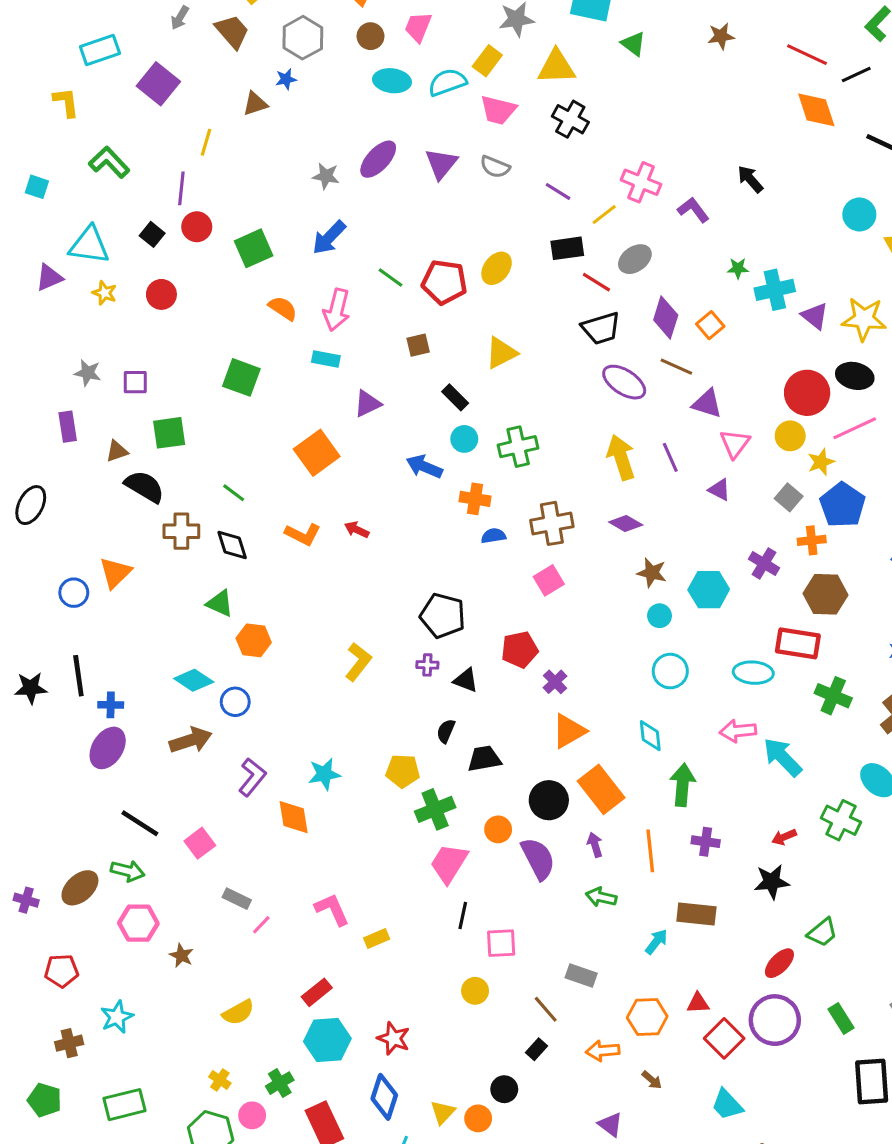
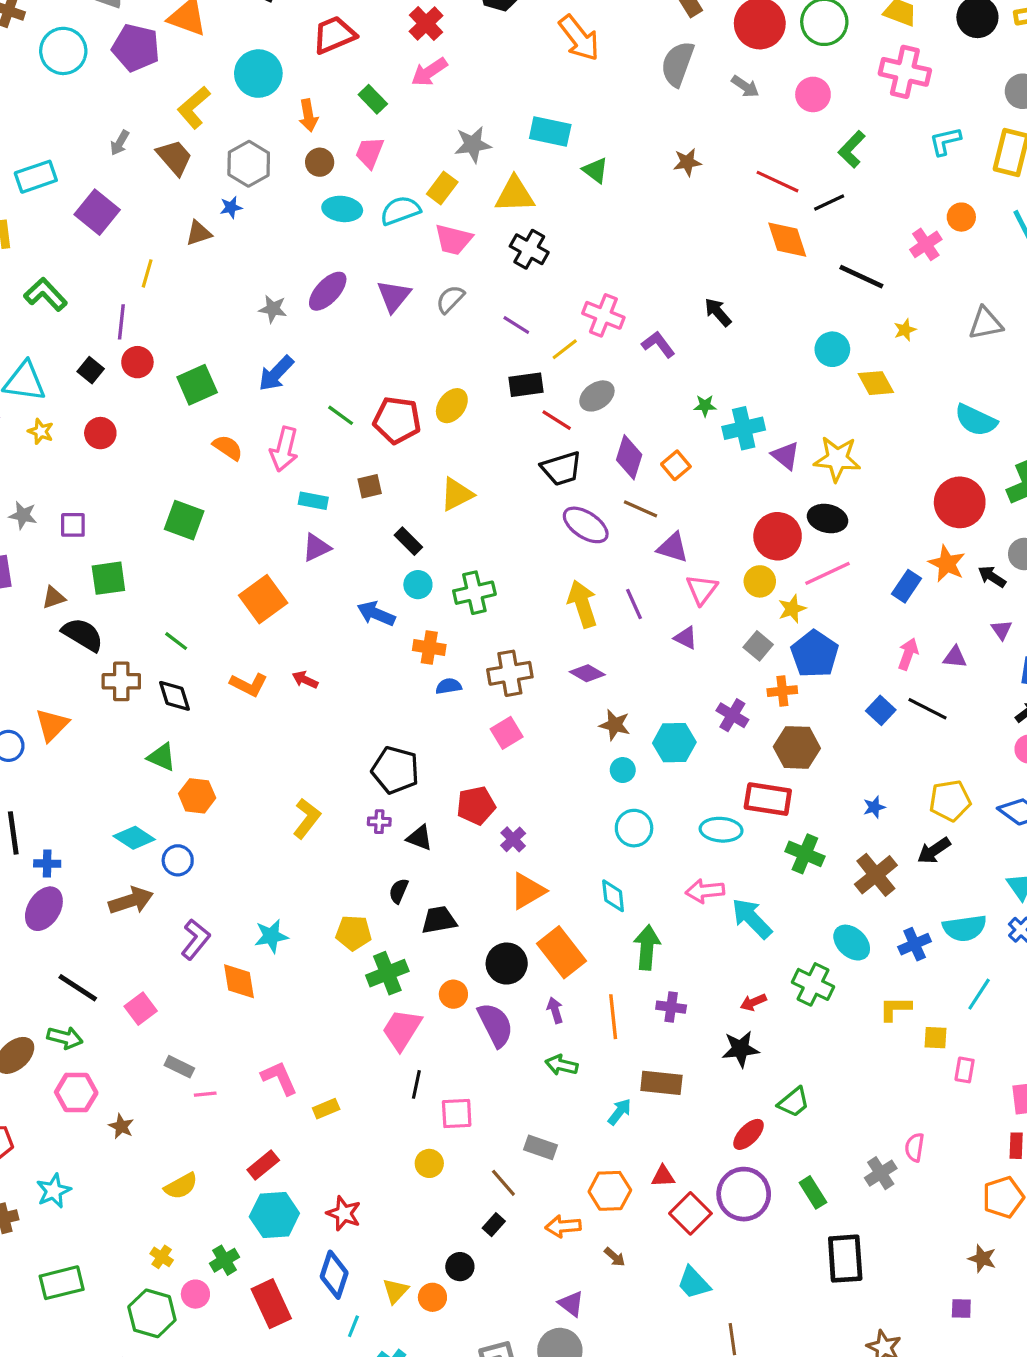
gray semicircle: (495, 167) -> (450, 299), turned 112
cyan rectangle: (326, 359) -> (313, 501), moved
pink line: (261, 925) -> (205, 1094), turned 40

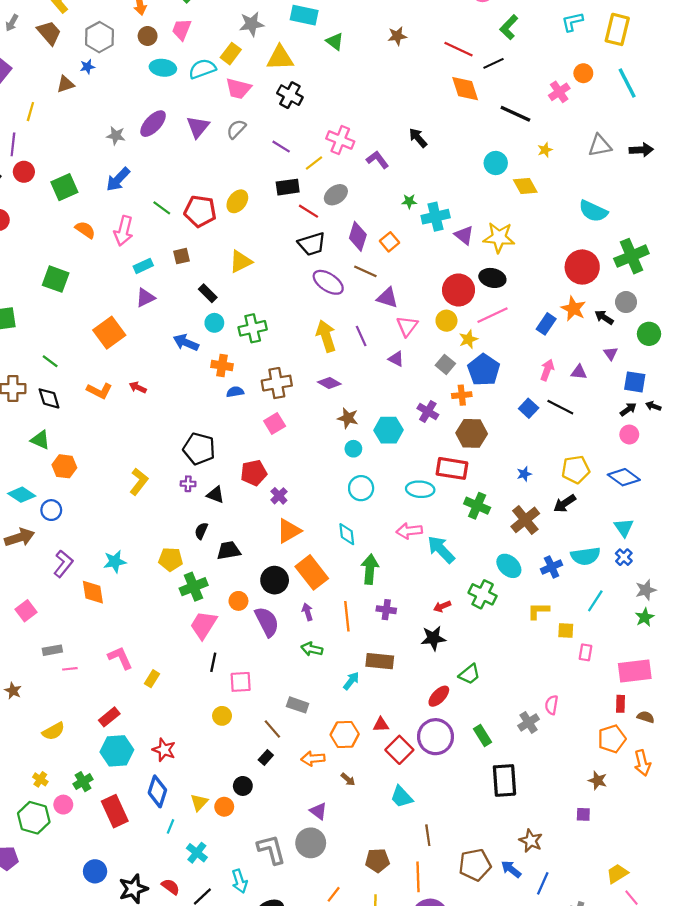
cyan rectangle: (313, 501) -> (143, 266), turned -36
gray rectangle: (179, 1067) -> (52, 650), turned -36
yellow rectangle: (326, 1109) -> (152, 679), turned -35

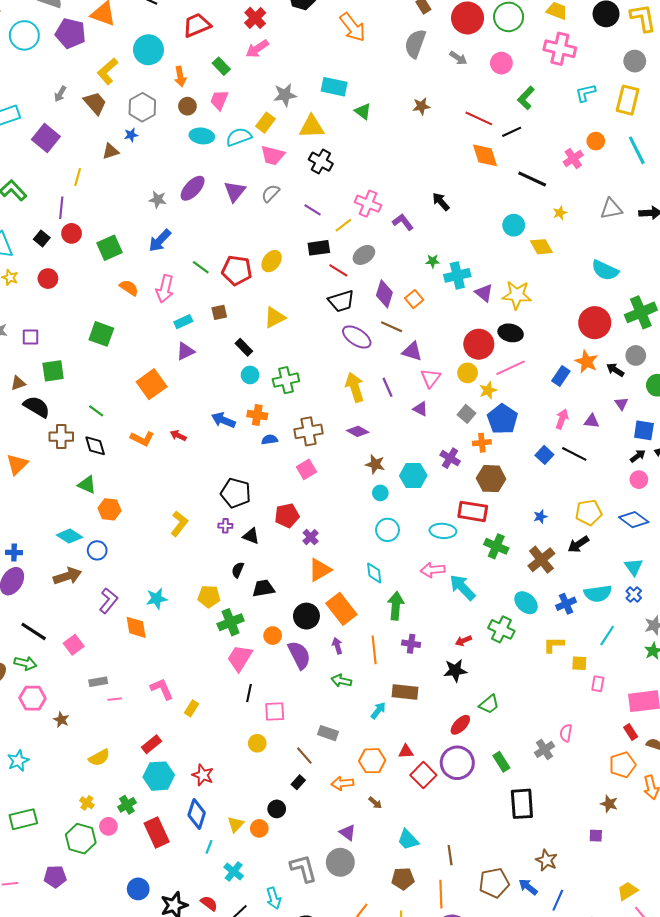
blue arrow: (186, 343) -> (223, 420), moved
red rectangle: (621, 704) -> (631, 732), turned -35
cyan trapezoid: (402, 797) -> (408, 840), moved

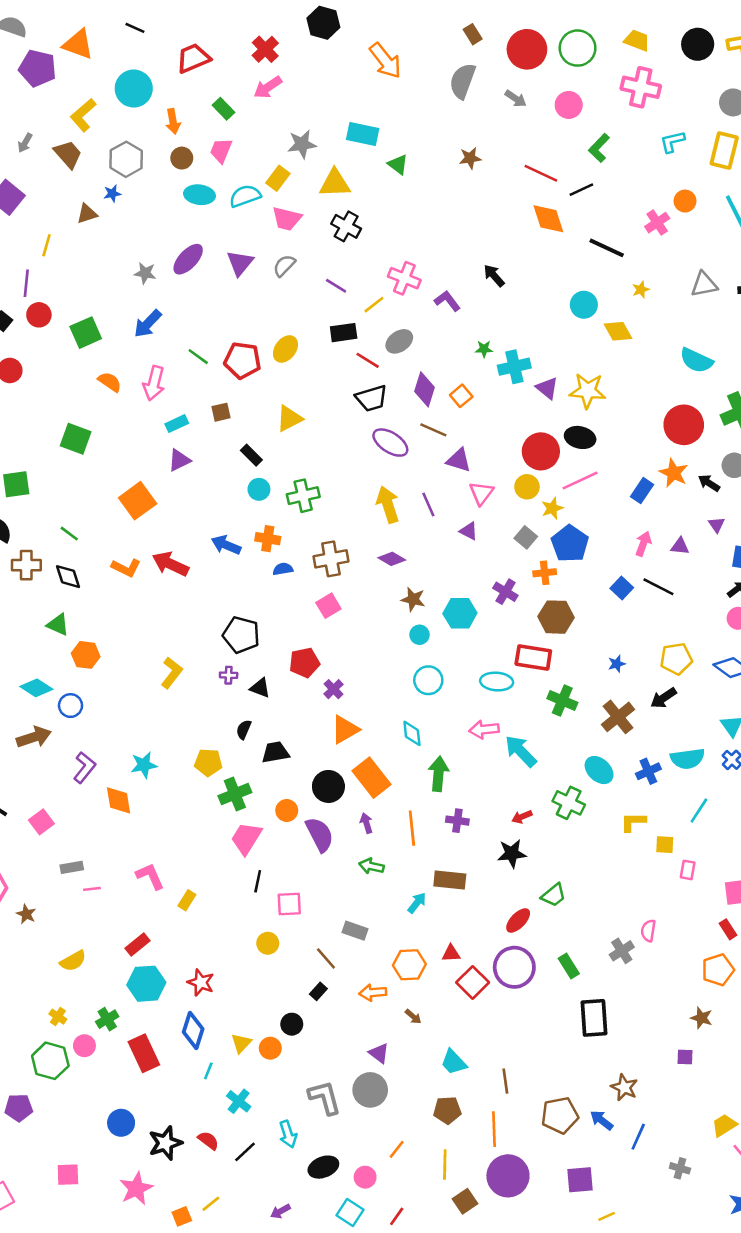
red arrow: (178, 435) -> (170, 564), size x1.8

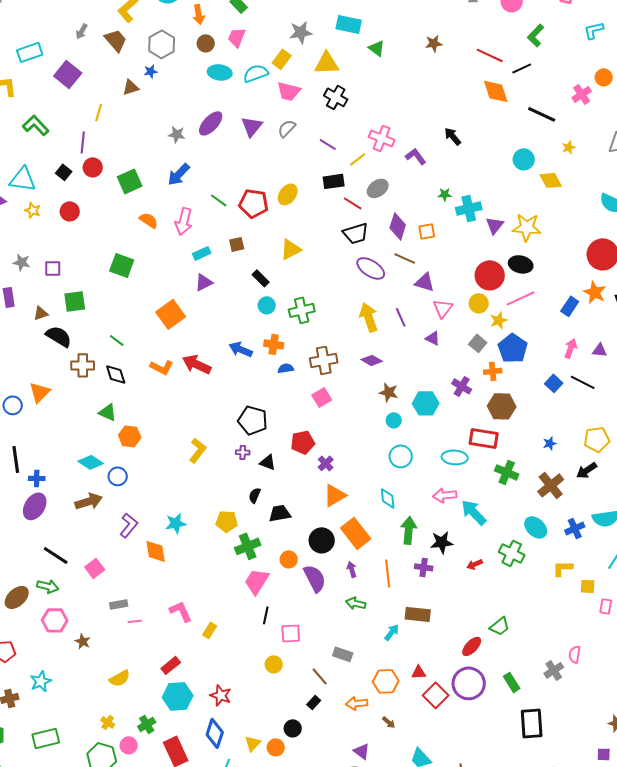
purple triangle: (547, 388) -> (495, 225), turned 30
orange square: (461, 396) -> (427, 231), turned 30
black star: (512, 853) -> (442, 542), moved

